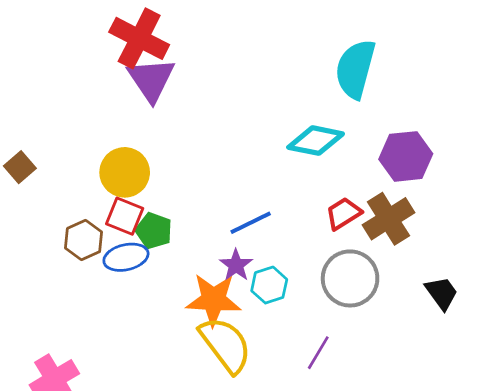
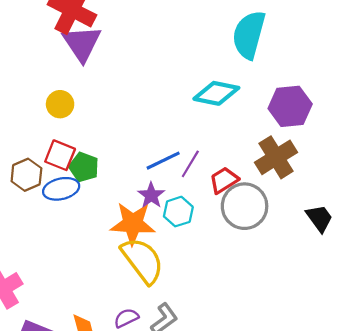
yellow circle: (125, 172) -> (60, 104), moved, size x0.7
red trapezoid: (343, 213) -> (224, 180), moved
purple line: (318, 353) -> (190, 164), moved

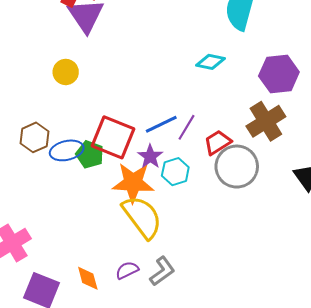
cyan diamond: (216, 93) -> (211, 62), size x0.7
red square: (60, 155) -> (113, 137), moved, size x1.5
green pentagon: (84, 167) -> (90, 154), moved

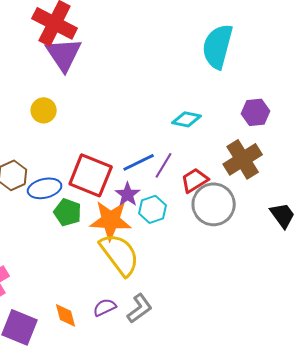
cyan diamond: (211, 62) -> (187, 119), moved
purple hexagon: (279, 74) -> (256, 112), size x0.7
green pentagon: (90, 154) -> (68, 212), moved

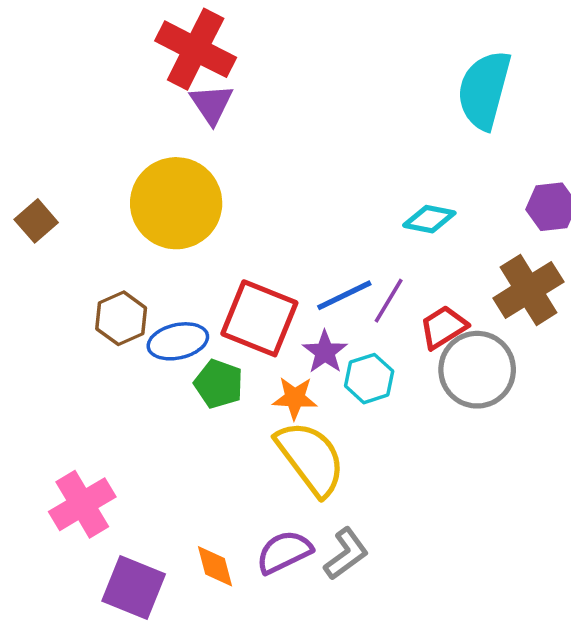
purple triangle: (64, 54) -> (212, 104), size x0.7
yellow circle: (44, 110) -> (176, 203), size x2.0
orange star: (111, 220) -> (295, 398), size x0.6
purple semicircle: (105, 307) -> (284, 552), size x1.4

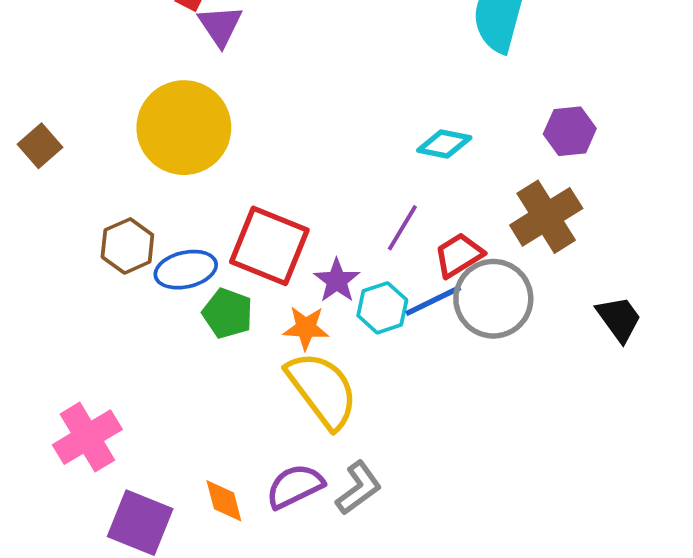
blue line: (344, 295) -> (433, 301), moved

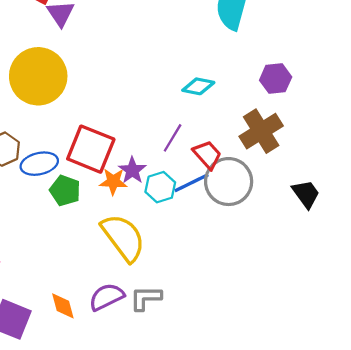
red trapezoid: (459, 255) -> (207, 155), turned 80
orange star: (306, 328) -> (113, 182), moved
gray L-shape: (359, 488) -> (146, 298), turned -144

